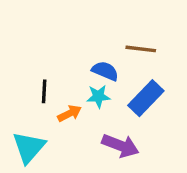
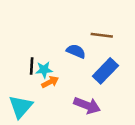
cyan star: (98, 96) -> (44, 70), moved

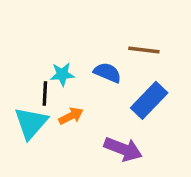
cyan star: (44, 70) -> (62, 74), moved
cyan triangle: (21, 107) -> (31, 123), moved

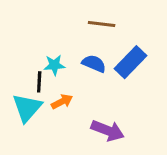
brown line: (144, 50) -> (102, 24), moved
blue rectangle: (149, 100) -> (130, 62), moved

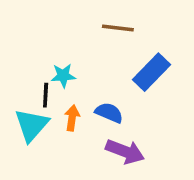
blue semicircle: (94, 64) -> (109, 113), moved
orange arrow: (62, 102) -> (72, 118), turned -55

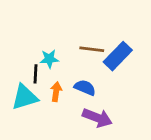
brown line: (118, 28) -> (92, 49), moved
cyan triangle: (31, 125) -> (25, 97), turned 32

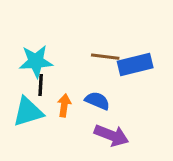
blue rectangle: (118, 56) -> (135, 65), turned 32
cyan star: (49, 59) -> (36, 61), moved, size x1.5

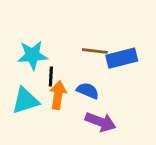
black line: (41, 85) -> (51, 77), moved
orange arrow: (64, 105) -> (58, 95), size x1.4

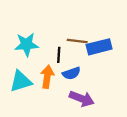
black line: (51, 77) -> (59, 55), moved
blue semicircle: (88, 91) -> (71, 73), turned 138

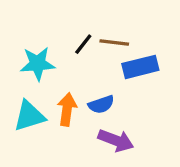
brown line: (77, 41) -> (114, 42), moved
black line: (59, 55) -> (83, 44), moved, turned 35

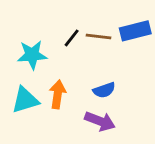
blue rectangle: (140, 67) -> (135, 31), moved
blue semicircle: (101, 104) -> (104, 90), moved

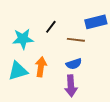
brown line: (98, 37) -> (76, 40), moved
purple arrow: (100, 121) -> (71, 86), turned 65

